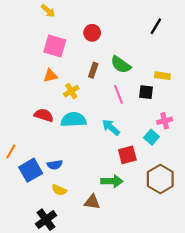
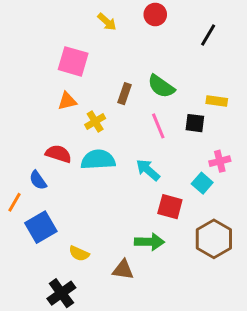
yellow arrow: (48, 11) -> (107, 22), moved
red circle: (92, 33) -> (155, 14), moved
red square: (127, 155) -> (170, 207), turned 30
blue semicircle: (55, 165) -> (38, 180), moved, turned 64

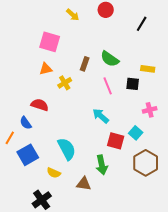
cyan semicircle: (98, 160) -> (67, 149), moved, turned 65
cyan square: (202, 183) -> (136, 133), moved
green arrow: (149, 242) -> (102, 165), turned 78

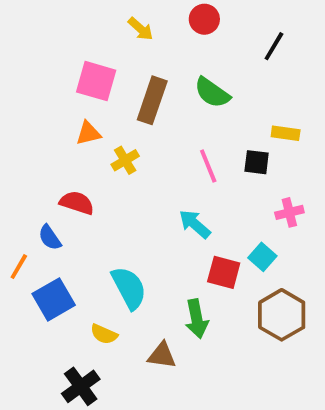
green semicircle: (110, 59) -> (212, 93), moved
brown rectangle: (85, 64) -> (152, 100), moved, size x1.6

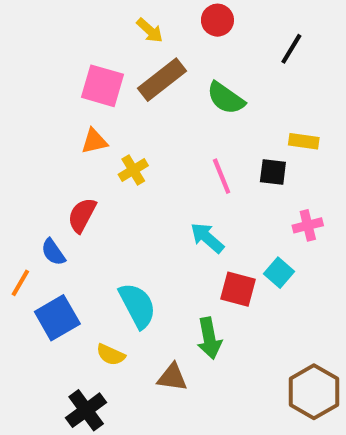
brown rectangle: (152, 100) -> (162, 80), moved, turned 33
red semicircle: (77, 203) -> (82, 215), turned -80
brown hexagon: (282, 315) -> (314, 392), moved

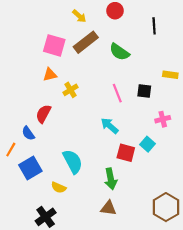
black line: (291, 49) -> (154, 26), turned -35
yellow rectangle: (304, 141) -> (170, 75), moved
brown triangle: (172, 377) -> (108, 208), moved

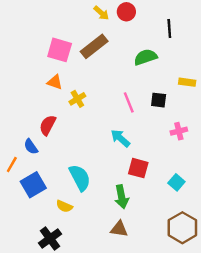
yellow arrow: (79, 16) -> (101, 13), moved
green semicircle: (119, 52) -> (145, 57), moved, turned 126
orange triangle: (50, 75) -> (55, 82), turned 32
cyan square: (148, 144) -> (176, 182), moved

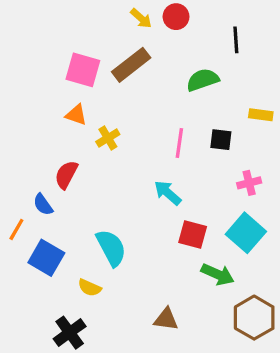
pink line: (129, 102) -> (179, 143), turned 30
cyan square: (176, 182) -> (246, 233), moved, size x1.6
blue square: (33, 185) -> (46, 258), turned -30
green arrow: (122, 197) -> (218, 274), moved, turned -55

